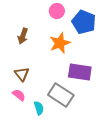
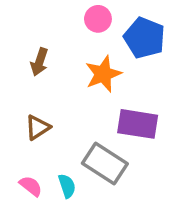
brown triangle: (22, 74) -> (38, 127), turned 35
pink semicircle: (19, 95) -> (31, 186), moved

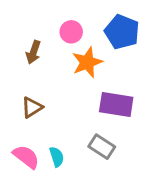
pink circle: (98, 19) -> (71, 32), moved
gray rectangle: (105, 164) -> (102, 147), moved, size x0.7
pink semicircle: (31, 186) -> (26, 157), size x1.4

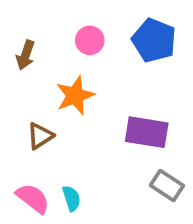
brown arrow: (33, 52) -> (25, 55), moved
orange star: (87, 62) -> (75, 95), moved
gray rectangle: (102, 147) -> (167, 185), moved

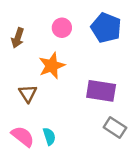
brown triangle: (40, 136) -> (28, 93), turned -30

